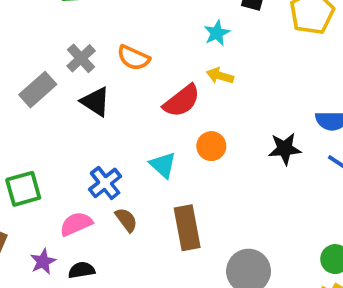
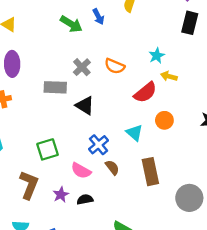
cyan star: (217, 33) -> (157, 56), moved
gray rectangle: (38, 90) -> (55, 87), turned 45
black triangle: (95, 102) -> (85, 106), moved
pink semicircle: (76, 224) -> (81, 171), turned -126

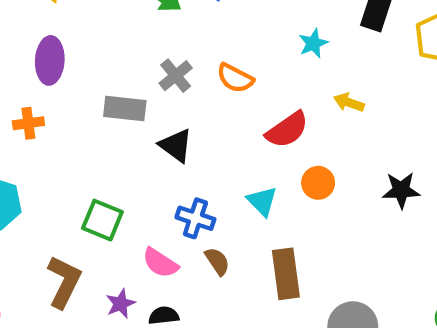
cyan star: (157, 56) -> (313, 43), moved
yellow arrow: (169, 76) -> (349, 102), moved
blue cross: (99, 145) -> (195, 218), turned -36
green square: (47, 149) -> (102, 220), turned 35

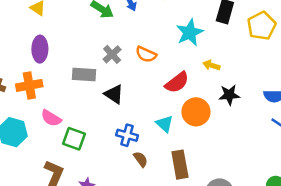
cyan star: (313, 43) -> (190, 33), size x1.6
orange cross: (28, 123) -> (29, 85), size x1.5
orange circle: (318, 183) -> (196, 112), size x1.5
black star: (401, 190) -> (229, 95), moved
pink semicircle: (160, 263) -> (51, 118), moved

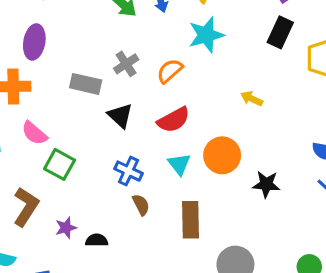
cyan star: (190, 33) -> (206, 35), moved
orange semicircle: (146, 54) -> (170, 71), turned 105
red semicircle: (177, 82) -> (174, 120), moved
black star: (229, 95) -> (266, 184), moved

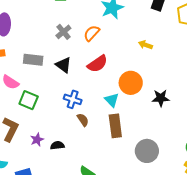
gray rectangle: (86, 84) -> (33, 60), moved
cyan triangle: (179, 164) -> (112, 100), moved

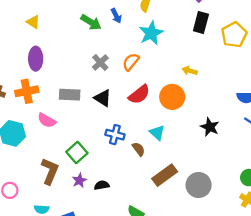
orange circle: (131, 83) -> (172, 97), moved
black star: (161, 98) -> (210, 127), turned 30
green square: (29, 100) -> (77, 152), moved, turned 30
brown semicircle: (83, 120) -> (139, 149), moved
brown rectangle: (115, 126) -> (165, 175), moved, turned 65

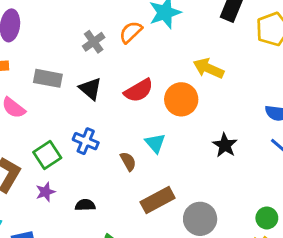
orange semicircle: (131, 62) -> (131, 32), moved
yellow arrow: (190, 71) -> (208, 68), size x1.5
blue cross: (115, 135) -> (86, 141), moved
black semicircle: (102, 185) -> (85, 205), moved

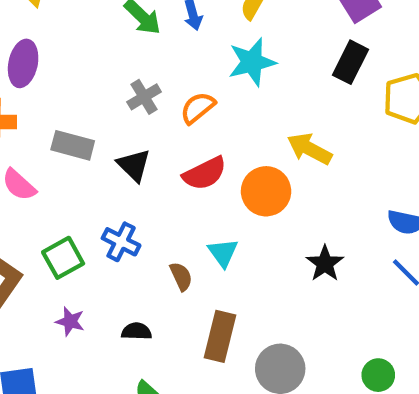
orange semicircle: (131, 32) -> (198, 108), moved
purple star: (45, 192) -> (70, 321), moved, turned 30
brown rectangle: (158, 200) -> (220, 336), turned -52
black semicircle: (85, 205) -> (137, 331), moved

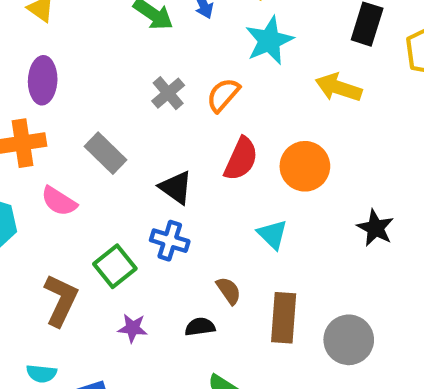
gray rectangle: (73, 145) -> (106, 153), turned 39
yellow arrow: (310, 149) -> (339, 88), moved
black triangle: (134, 165) -> (176, 187), moved
red semicircle: (205, 173) -> (241, 159), turned -30
brown semicircle: (181, 276) -> (229, 291), moved

